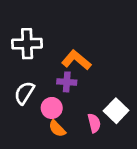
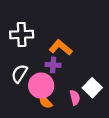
pink circle: (52, 108) -> (41, 86), size x1.5

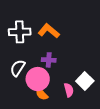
orange L-shape: (61, 48) -> (49, 31), moved

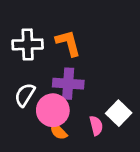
orange L-shape: (49, 31) -> (68, 43), turned 35
purple cross: (49, 60) -> (68, 84), size x1.5

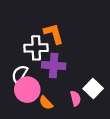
white cross: (28, 44) -> (36, 48), moved
pink circle: (53, 110) -> (27, 90), moved

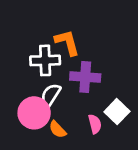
purple cross: (54, 65) -> (85, 77), moved
white semicircle: (20, 74) -> (51, 95), moved

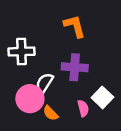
orange L-shape: (67, 42) -> (75, 26), moved
white cross: (45, 60) -> (21, 52), moved

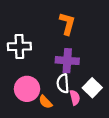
orange L-shape: (75, 26) -> (67, 24), turned 30
white semicircle: (44, 83) -> (63, 83), moved, turned -36

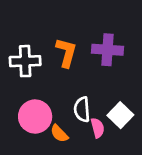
orange L-shape: (67, 24) -> (66, 53), moved
purple cross: (67, 61) -> (108, 50), moved

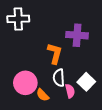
orange L-shape: (66, 53) -> (55, 53), moved
white cross: (25, 61) -> (18, 19), moved

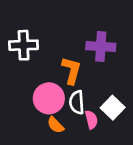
white cross: (18, 19) -> (24, 45), moved
pink circle: (25, 83) -> (49, 98), moved

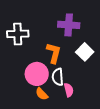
purple cross: (101, 46) -> (69, 25), moved
white square: (113, 108) -> (85, 52), moved

